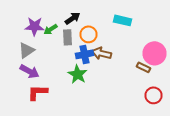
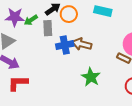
orange circle: (88, 34) -> (69, 14), moved
green star: (78, 74) -> (91, 77), moved

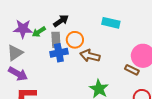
orange circle: (69, 14) -> (75, 40), moved
blue cross: (65, 45) -> (59, 53), moved

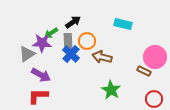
purple star: (23, 29) -> (42, 43), moved
blue cross: (59, 53) -> (71, 54), turned -36
purple arrow: (18, 74) -> (41, 75), moved

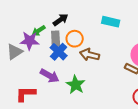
purple arrow: (41, 75) -> (50, 76), moved
green star: (111, 90) -> (76, 85), moved

